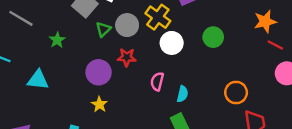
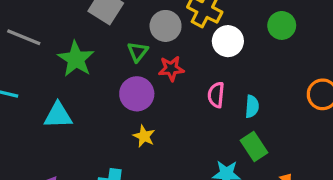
green triangle: (103, 29) -> (138, 52), moved
green star: (57, 40) -> (76, 59), size x1.6

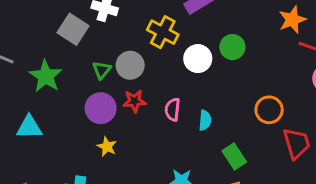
gray circle: (166, 26) -> (130, 65), moved
white circle: (228, 41) -> (198, 59), moved
red star: (171, 69) -> (135, 101), moved
green rectangle: (254, 146) -> (234, 156), moved

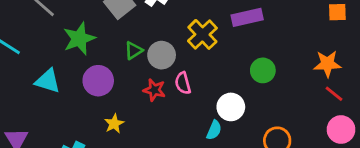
white circle: (198, 59) -> (231, 107), moved
purple circle: (101, 108) -> (98, 81), moved
pink semicircle: (172, 110) -> (183, 83), moved, turned -40

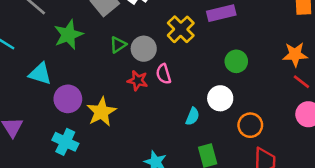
purple circle: (98, 81) -> (68, 99), moved
white circle: (231, 107) -> (220, 98), moved
yellow star: (114, 124) -> (101, 112), size x1.6

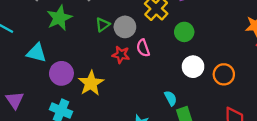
green circle: (236, 61) -> (184, 32), moved
cyan semicircle: (193, 116) -> (171, 98), moved, turned -48
orange circle: (250, 125) -> (224, 74), moved

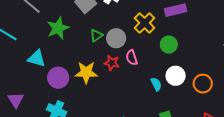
yellow star: (91, 83) -> (86, 72), moved, turned 30
cyan semicircle: (171, 98) -> (156, 84), moved

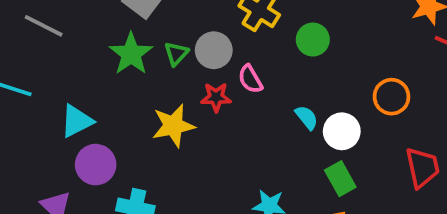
green star: (58, 28) -> (131, 54), moved
cyan triangle: (37, 58) -> (77, 121), turned -30
white circle: (176, 76) -> (342, 131), moved
purple circle: (58, 78) -> (96, 165), moved

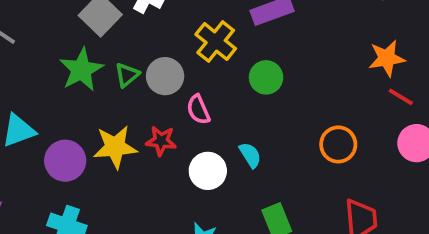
red star: (216, 97) -> (161, 141), moved
white circle: (342, 131) -> (208, 171), moved
purple circle: (96, 165) -> (65, 161), moved

